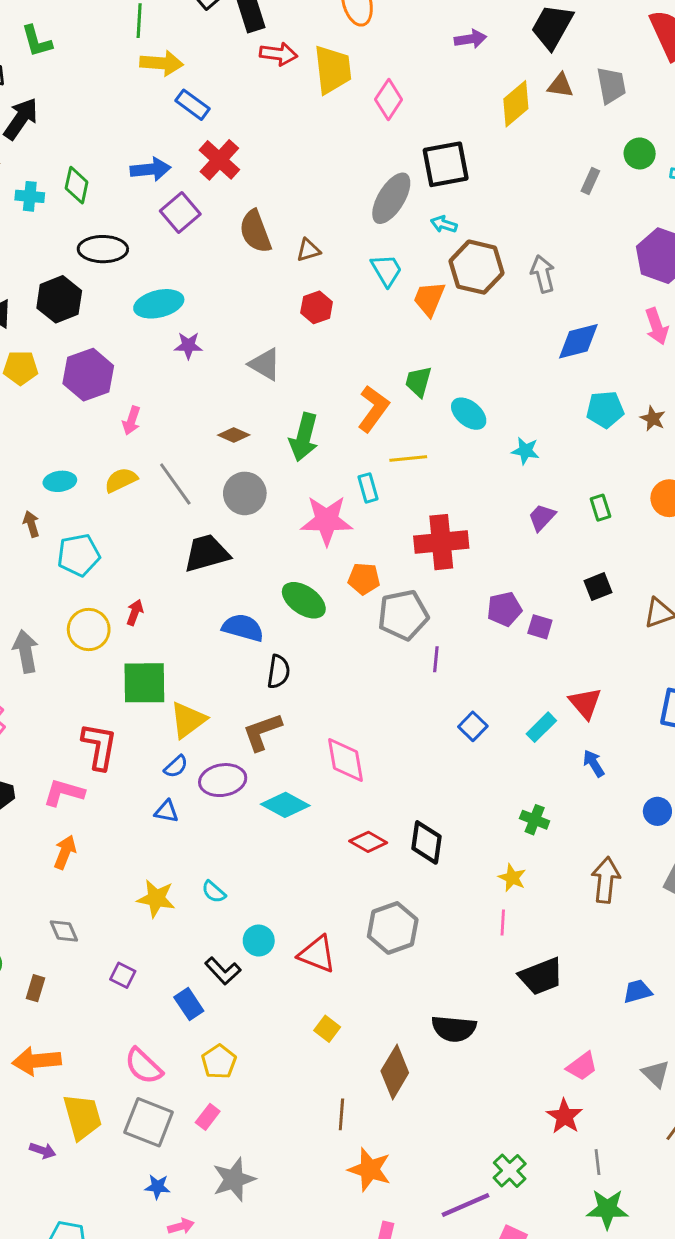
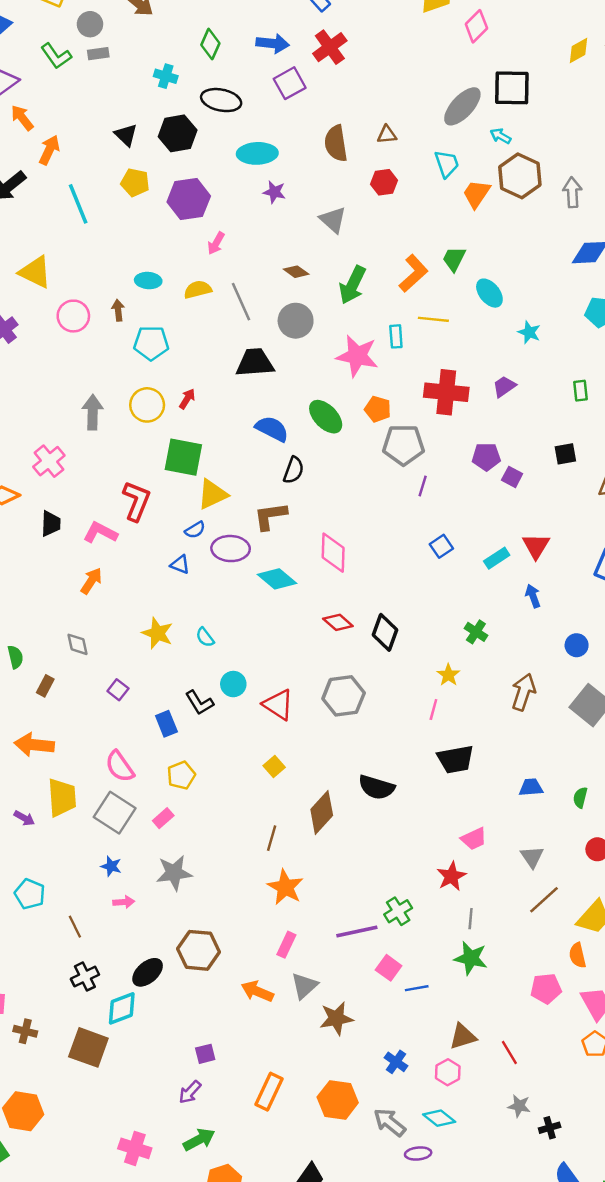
yellow diamond: (516, 104) -> (578, 50), size x0.7
cyan cross: (30, 196) -> (166, 76), moved
brown semicircle: (255, 231) -> (336, 143), moved
purple trapezoid: (542, 517) -> (504, 386), moved

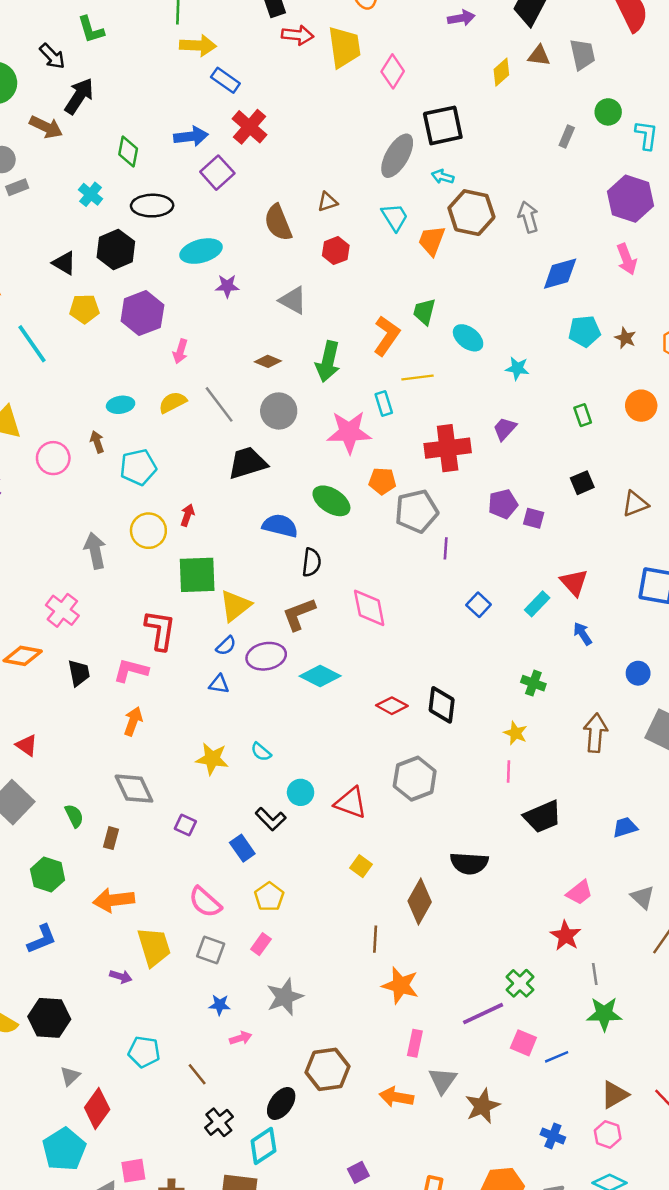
cyan cross: (166, 76) -> (91, 194), turned 35
pink diamond: (333, 553) -> (369, 608), moved
gray diamond: (78, 644) -> (134, 789), size x1.6
gray square: (115, 813) -> (211, 950), size x0.7

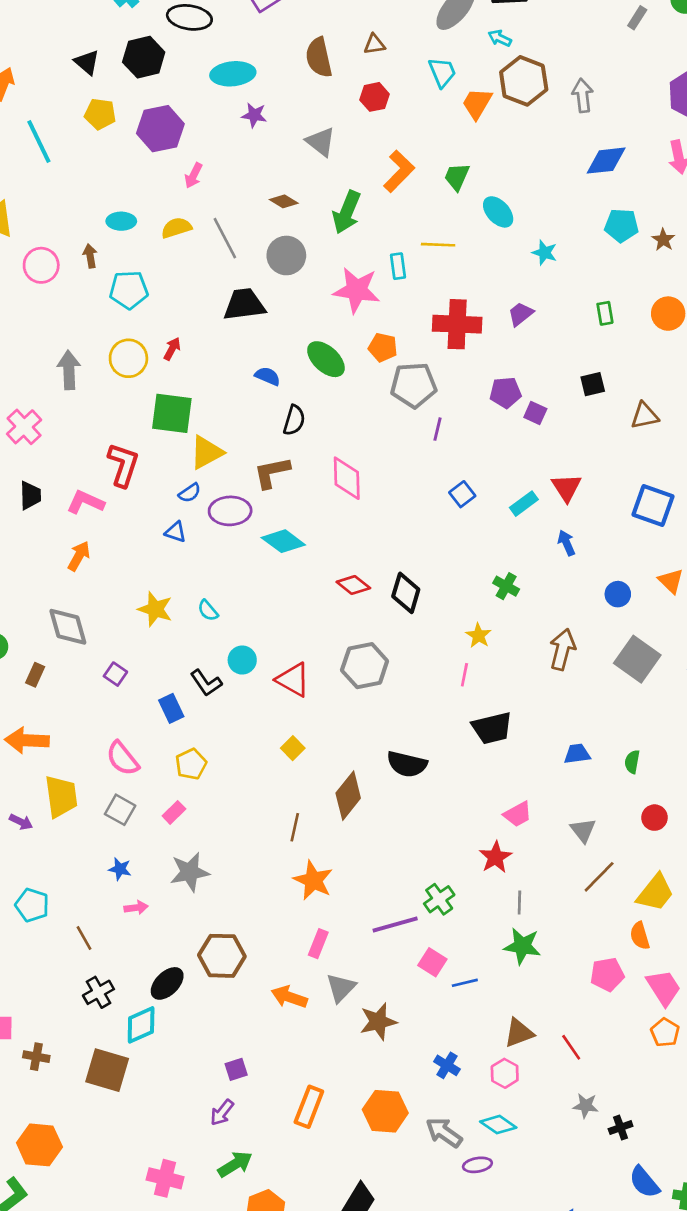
orange L-shape: (387, 336) -> (399, 171), moved
blue semicircle: (280, 526) -> (268, 376), size x0.7

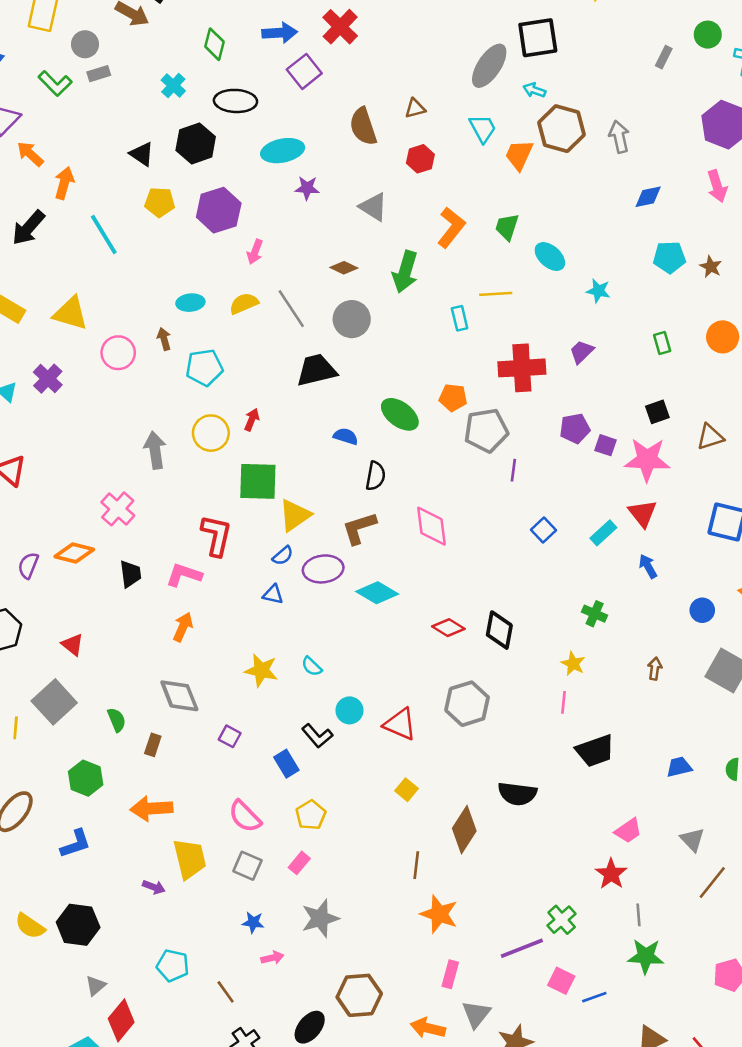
blue diamond: (606, 161) -> (648, 197), size x0.7
pink star: (357, 290) -> (647, 460), moved
brown arrow: (562, 649) -> (655, 669), size x0.6

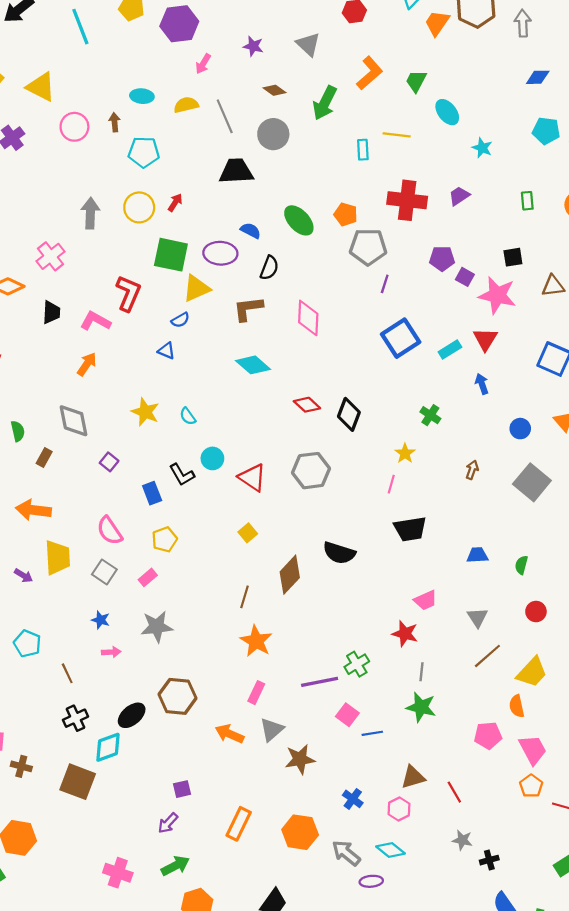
purple star: (307, 188) -> (253, 46), moved
blue square: (544, 530) -> (401, 338), size x1.8
purple ellipse: (323, 569) -> (220, 253), moved
red star: (611, 874) -> (405, 634), turned -30

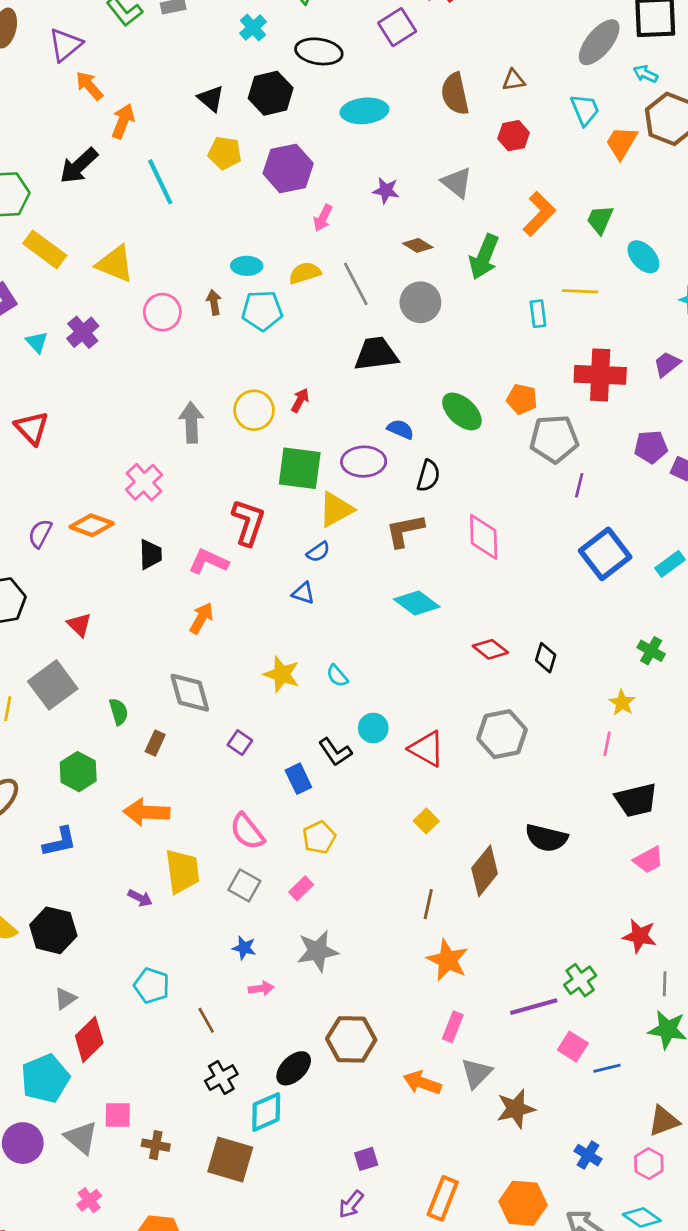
cyan pentagon: (144, 152) -> (262, 311), moved
black diamond: (349, 414) -> (546, 658), size x0.7
pink trapezoid: (426, 600) -> (648, 860), moved

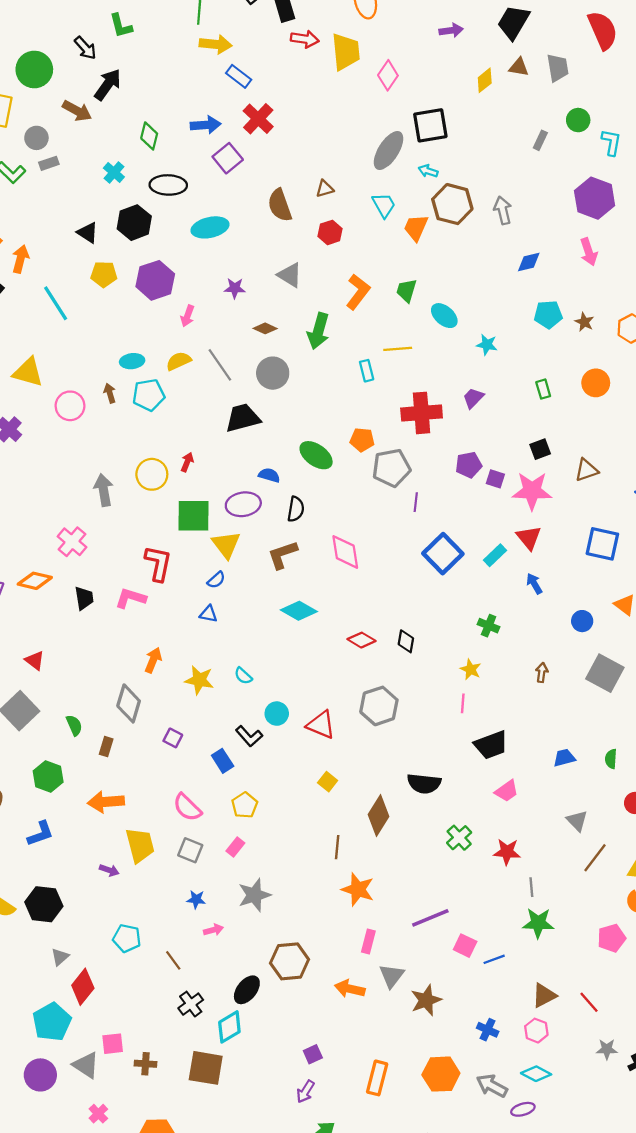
yellow triangle: (336, 509) -> (226, 545), turned -32
orange arrow: (201, 618) -> (153, 660), moved
gray diamond: (190, 693) -> (129, 703), turned 39
green cross: (580, 980) -> (459, 838), moved

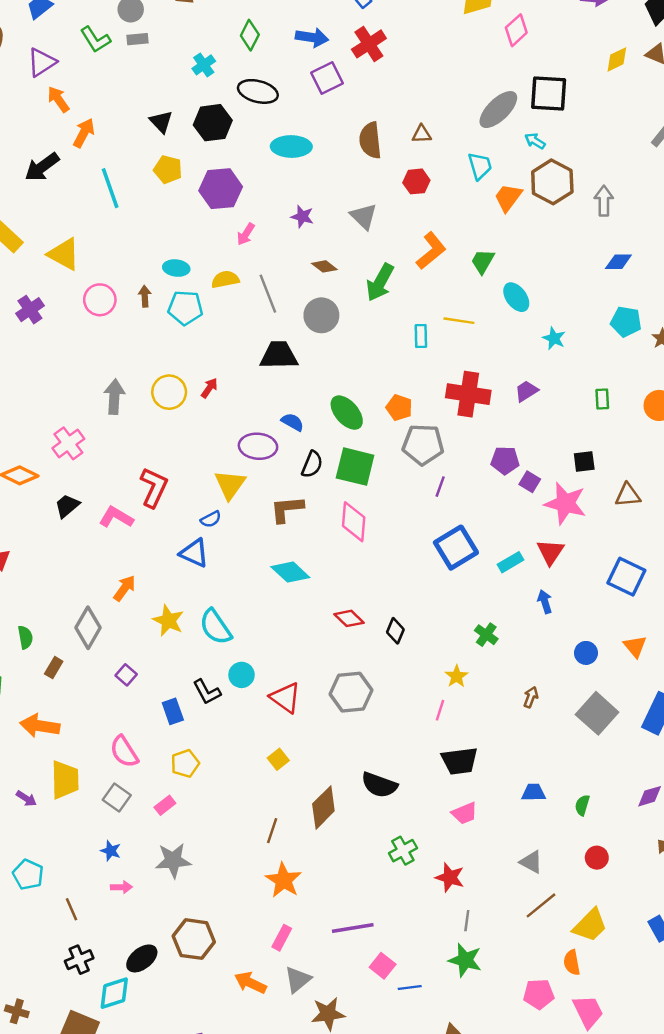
green square: (193, 516) -> (355, 467), moved
black trapezoid: (84, 598) -> (67, 506), turned -135
blue triangle: (208, 614) -> (194, 553), size x1.5
cyan semicircle: (243, 676) -> (216, 627), size x1.8
gray triangle: (577, 821) -> (531, 862), turned -30

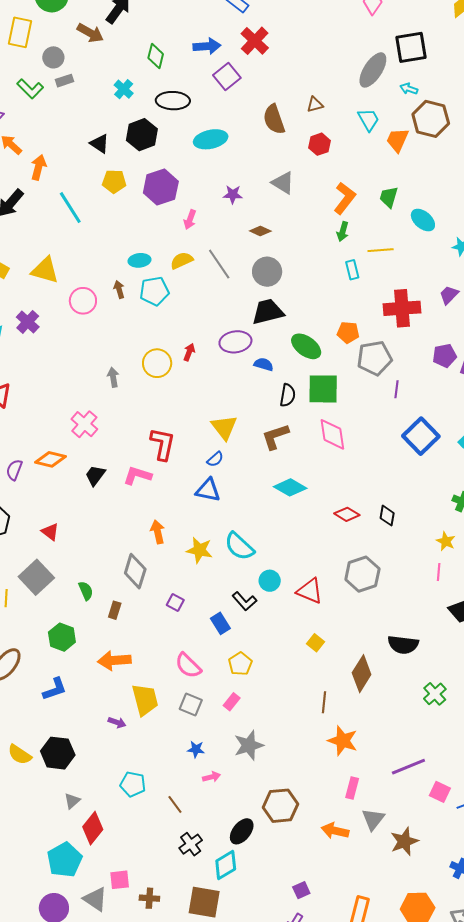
green arrow: (380, 282) -> (343, 231), moved, size x0.6
black trapezoid: (279, 355) -> (268, 312), moved
gray arrow: (114, 397) -> (113, 377), size x0.7
purple ellipse: (258, 446) -> (235, 342), moved
orange arrow: (125, 588) -> (158, 532), turned -35

